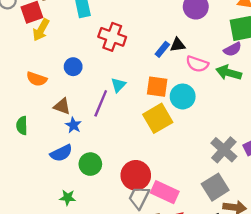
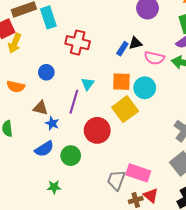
red circle: (136, 175) -> (97, 130), moved

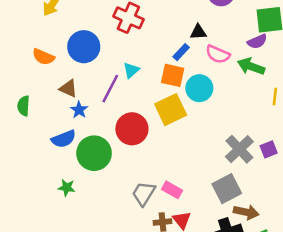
blue rectangle: (122, 49) -> (181, 52), moved
blue circle: (46, 72) -> (84, 47), size x1.6
green circle: (71, 156) -> (94, 153), size x1.4
pink rectangle: (138, 173) -> (172, 190), size x0.7

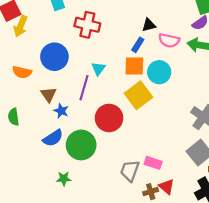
brown triangle: (68, 88) -> (48, 95), turned 42

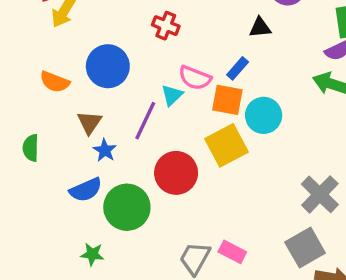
red cross: (87, 25) -> (166, 26), size x0.7
black triangle: (149, 25) -> (260, 28), moved
pink semicircle: (169, 40) -> (195, 78), moved

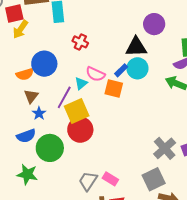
black triangle: (260, 28) -> (136, 47), size x1.6
orange semicircle: (55, 82) -> (25, 74), moved, turned -42
cyan circle: (264, 115) -> (137, 68), moved
yellow square: (226, 145) -> (77, 111), moved
green star: (92, 254) -> (27, 174), size x1.5

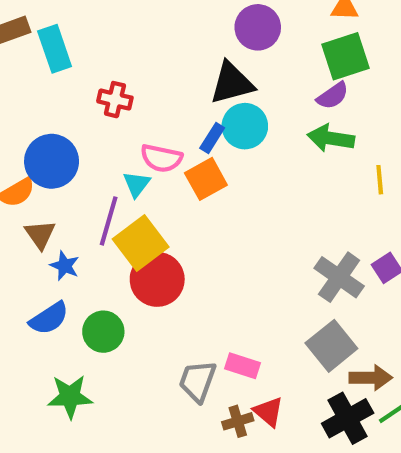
orange square: (114, 89) -> (206, 179), turned -30
green circle: (50, 148) -> (103, 332), size x0.7

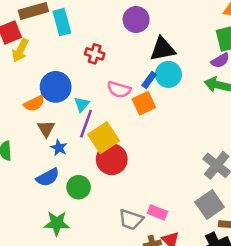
purple circle: (258, 27) -> (136, 20), moved
cyan triangle: (137, 184) -> (82, 104), moved
gray trapezoid: (197, 381) -> (131, 219), turned -95

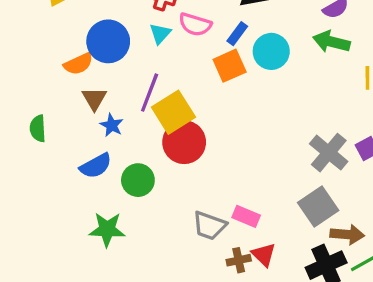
cyan circle: (168, 74) -> (271, 51), moved
pink semicircle: (119, 90) -> (195, 24), moved
cyan triangle: (82, 104) -> (160, 34), moved

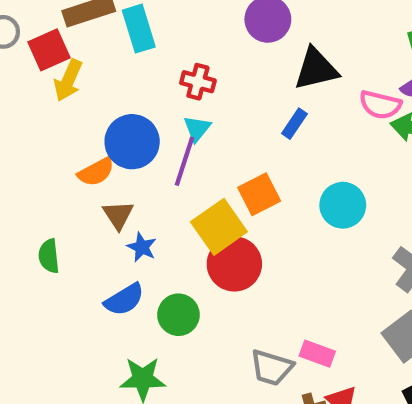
pink semicircle: (195, 24) -> (380, 105), moved
cyan circle: (271, 51) -> (343, 205), moved
orange square: (230, 66) -> (259, 194), moved
purple line: (150, 93) -> (184, 161), moved

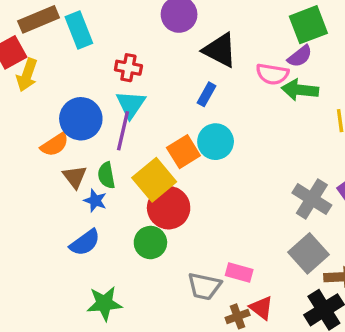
black triangle: (316, 69) -> (220, 50), turned 45
cyan triangle: (197, 129) -> (131, 104), size x1.4
cyan circle: (343, 205) -> (216, 142), moved
green semicircle: (49, 256) -> (106, 175), moved
green circle: (178, 315) -> (150, 243), moved

